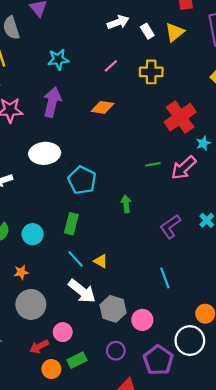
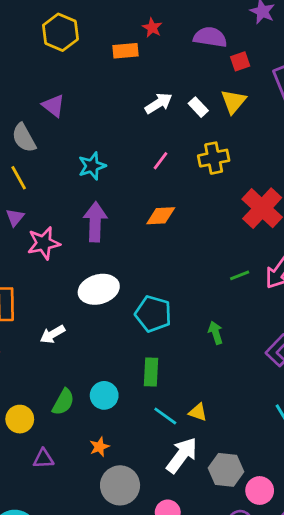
white arrow: (82, 291) -> (182, 455), turned -80
pink circle: (142, 320) -> (260, 491), moved

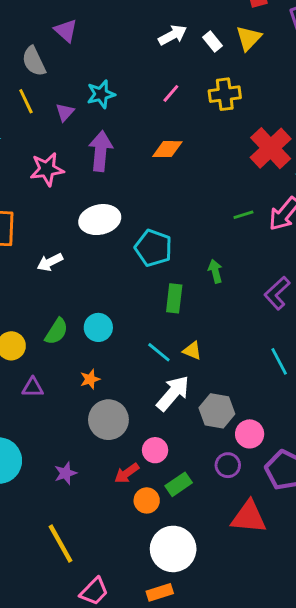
purple triangle: (15, 217) -> (65, 112), moved
green rectangle: (151, 372) -> (174, 298), moved

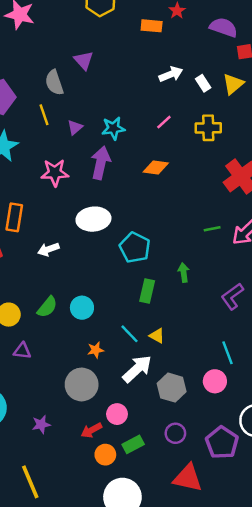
cyan star: (101, 94) -> (113, 128), moved
orange star: (90, 379) -> (96, 350), moved
pink circle: (250, 434) -> (215, 381), moved

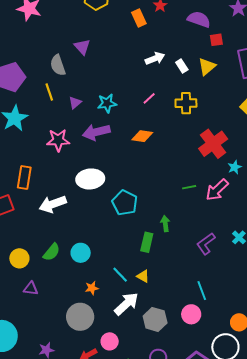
orange rectangle: (152, 26) -> (139, 18), turned 60
purple arrow: (101, 163) -> (96, 132), turned -116
white arrow: (48, 249) -> (53, 204), size x1.5
green rectangle: (147, 291) -> (147, 242), moved

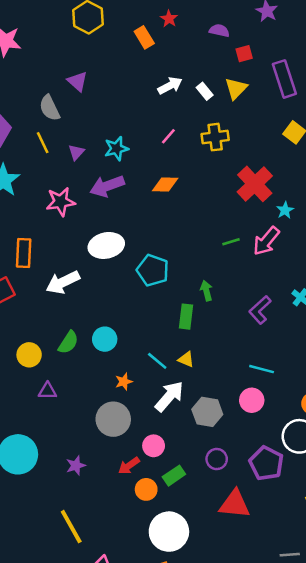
purple semicircle: (199, 19) -> (219, 31), size x0.7
cyan line: (202, 291) -> (262, 369), turned -48

